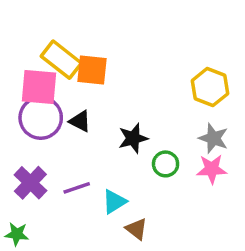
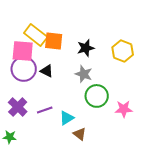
black star: (133, 138) -> (86, 48), moved
gray star: (213, 138) -> (84, 74), moved
green circle: (166, 164) -> (97, 96), size x1.5
pink star: (212, 169) -> (124, 109), moved

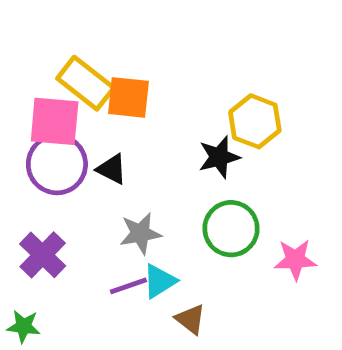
black star: (86, 48) -> (219, 157), moved
yellow hexagon: (123, 51) -> (255, 121), moved
gray star: (84, 74) -> (140, 233), moved, turned -30
purple line: (45, 110) -> (128, 286), moved

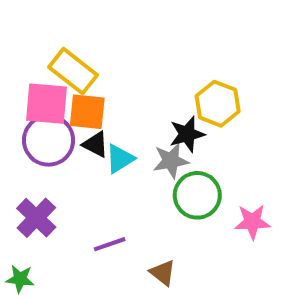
orange square: (128, 97) -> (87, 112), moved
gray star: (140, 233) -> (171, 161), moved
cyan triangle: (159, 281) -> (120, 159), moved

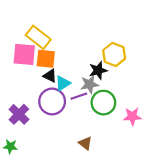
purple circle: (49, 140) -> (52, 101), moved
purple line: (110, 244) -> (79, 96), moved

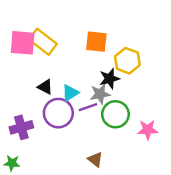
pink square: (24, 54) -> (23, 43), moved
orange square: (46, 59) -> (96, 42), moved
black triangle: (50, 76) -> (45, 87), moved
purple cross: (19, 114) -> (21, 127), turned 30

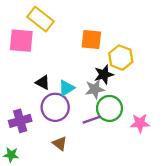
yellow rectangle: (43, 42) -> (40, 19), moved
purple line: (88, 107) -> (91, 120), moved
brown triangle: (95, 160) -> (60, 143), moved

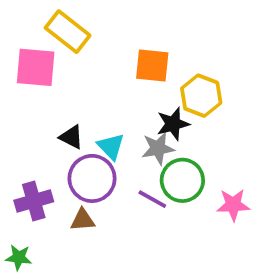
cyan triangle: (66, 88) -> (111, 146), turned -42
purple line: (91, 120) -> (152, 199), turned 48
brown triangle: (60, 143) -> (83, 220), moved, turned -42

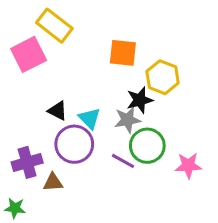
pink square: (36, 67) -> (29, 54), turned -32
brown triangle: (83, 220) -> (53, 182), moved

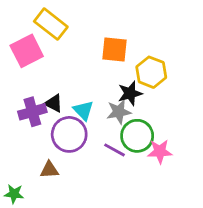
purple cross: (27, 162) -> (32, 112), moved
pink star: (188, 166) -> (160, 151), moved

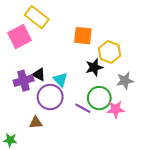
gray star: (119, 112) -> (125, 81), moved

